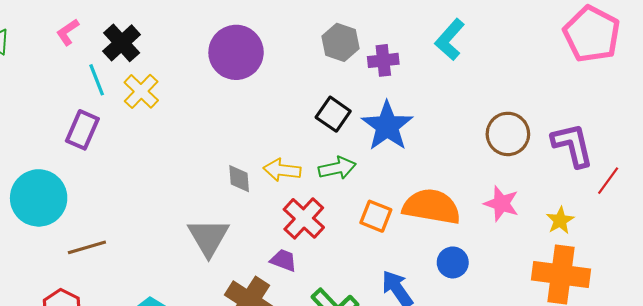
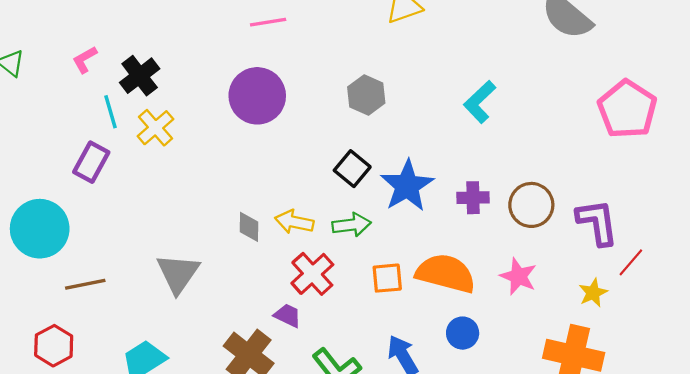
purple cross: (383, 60) -> (473, 198), moved
orange square: (376, 216) -> (387, 278), turned -32
yellow star: (560, 220) -> (593, 293), moved
gray triangle: (208, 237) -> (178, 273), moved

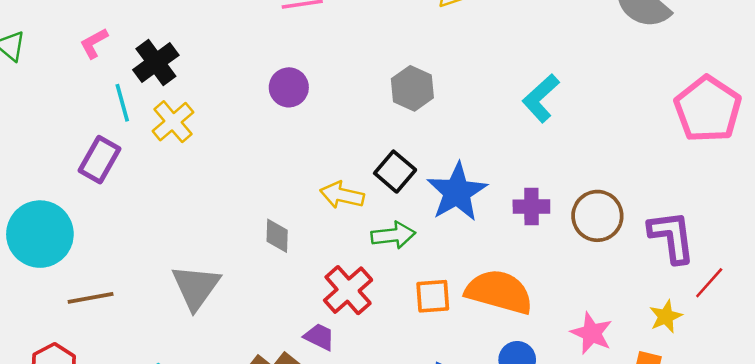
purple circle: (257, 96) -> (289, 87), size x0.6
yellow arrow: (294, 222) -> (342, 195), moved
pink star: (518, 276) -> (592, 333), moved

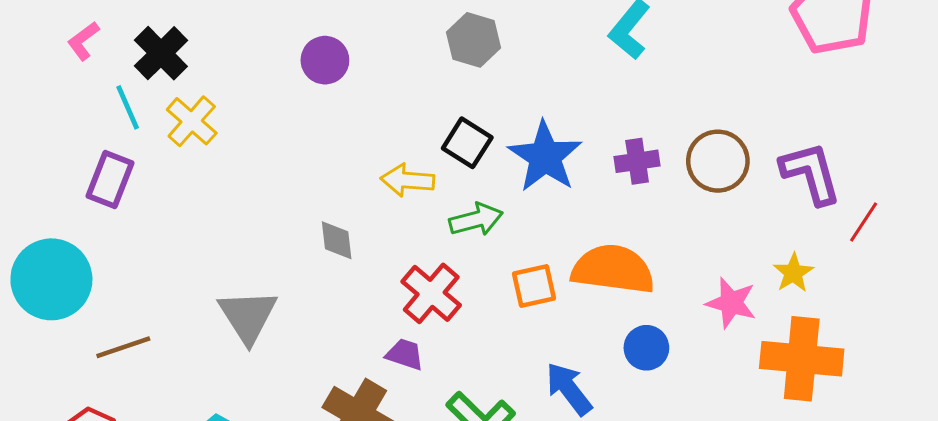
yellow star: (666, 316) -> (793, 273), moved

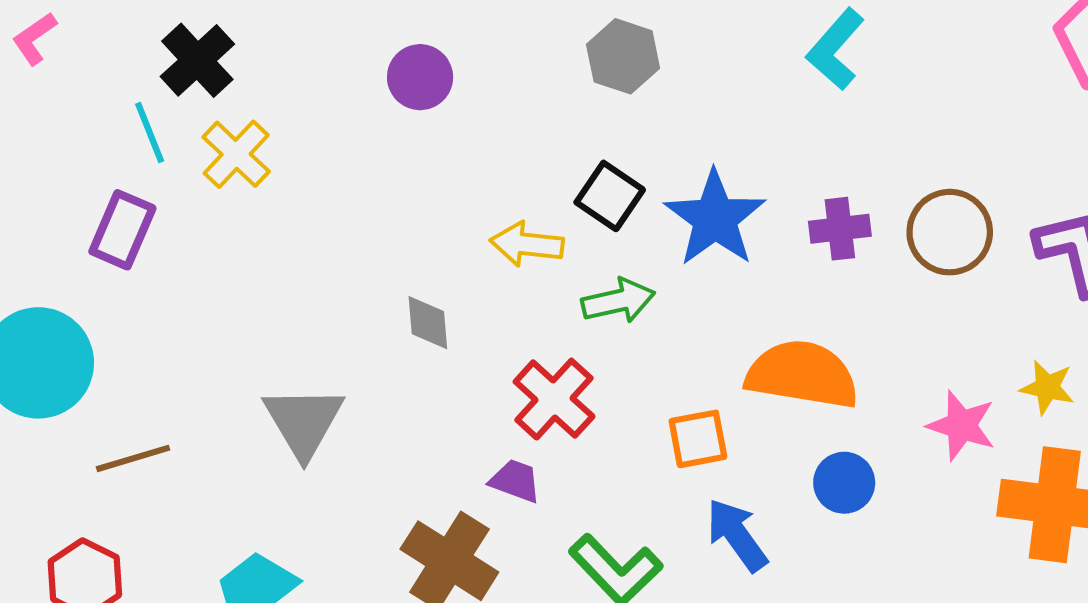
pink L-shape: (83, 41) -> (34, 39), moved
yellow star: (793, 273) -> (1047, 387), turned -30
orange square: (534, 286) -> (698, 439), moved

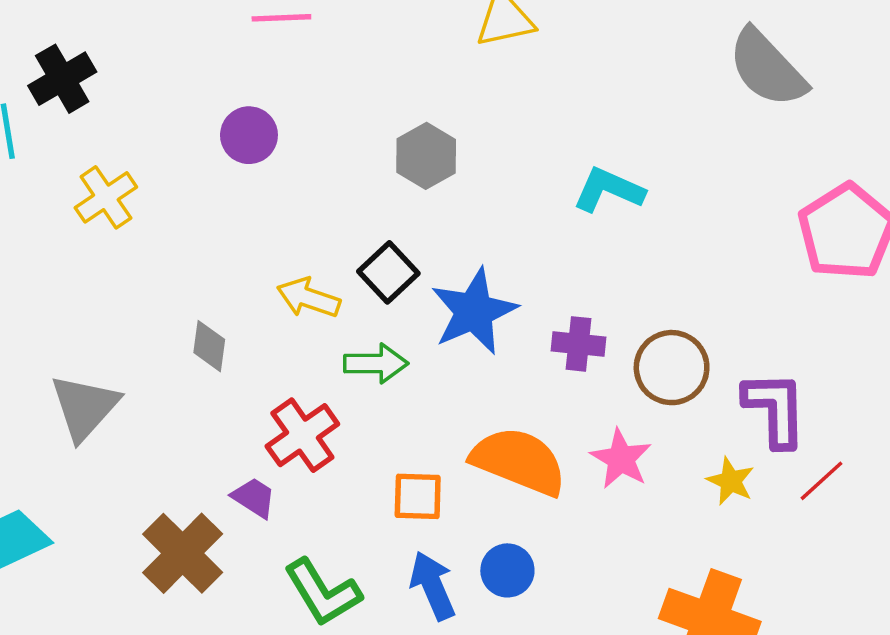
cyan L-shape: (835, 49) -> (609, 190), turned 60
yellow cross: (236, 154) -> (106, 197), moved
yellow star: (1047, 387) -> (731, 481), moved
pink star: (961, 426) -> (621, 459), moved
blue circle: (844, 483) -> (507, 570), moved

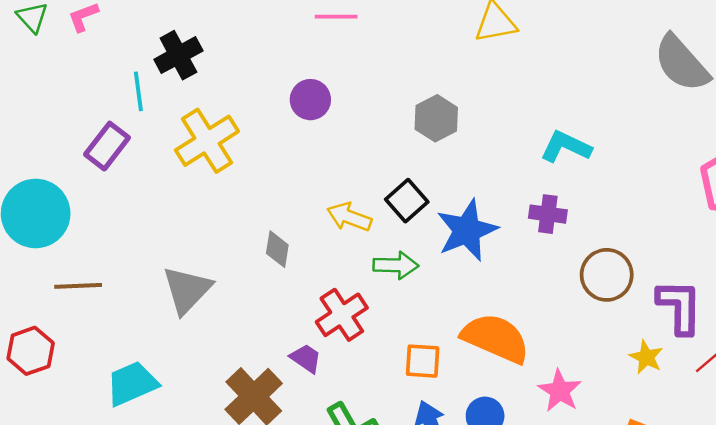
yellow cross: (106, 197) -> (207, 141), size x1.4
purple cross: (578, 344) -> (548, 214), moved
pink star: (621, 459) -> (560, 391), moved

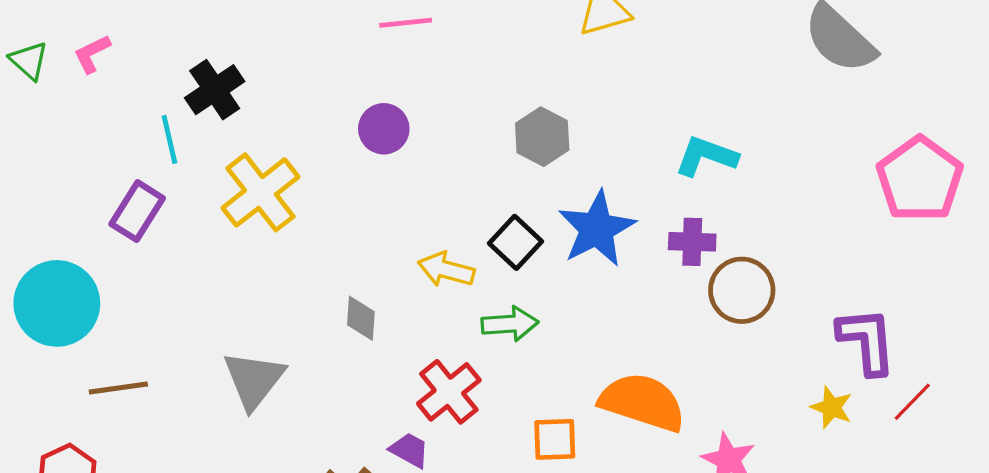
blue star: (467, 230) -> (597, 229), moved
brown circle: (607, 275) -> (742, 290), moved

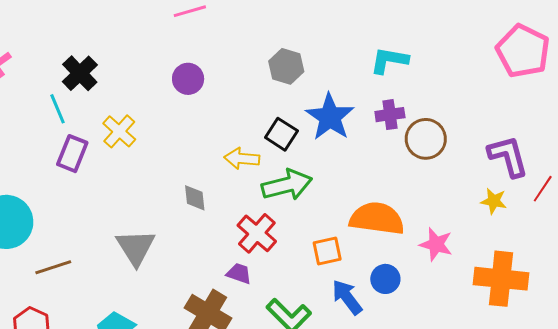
yellow cross: (260, 192) -> (119, 131), size x0.7
purple rectangle: (137, 211) -> (72, 154), moved
green arrow: (510, 324) -> (287, 185), size x1.4

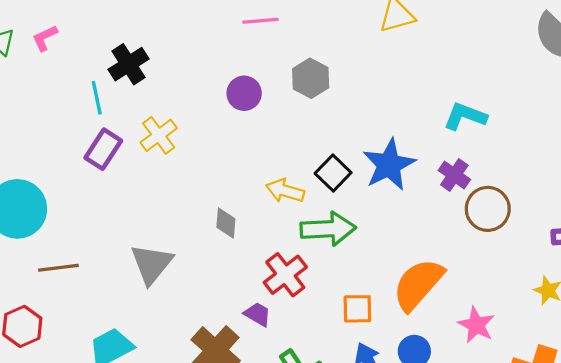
gray hexagon: (286, 66) -> (311, 78), moved
purple cross: (390, 115) -> (454, 175), turned 32
orange semicircle: (377, 219) -> (418, 284), turned -68

